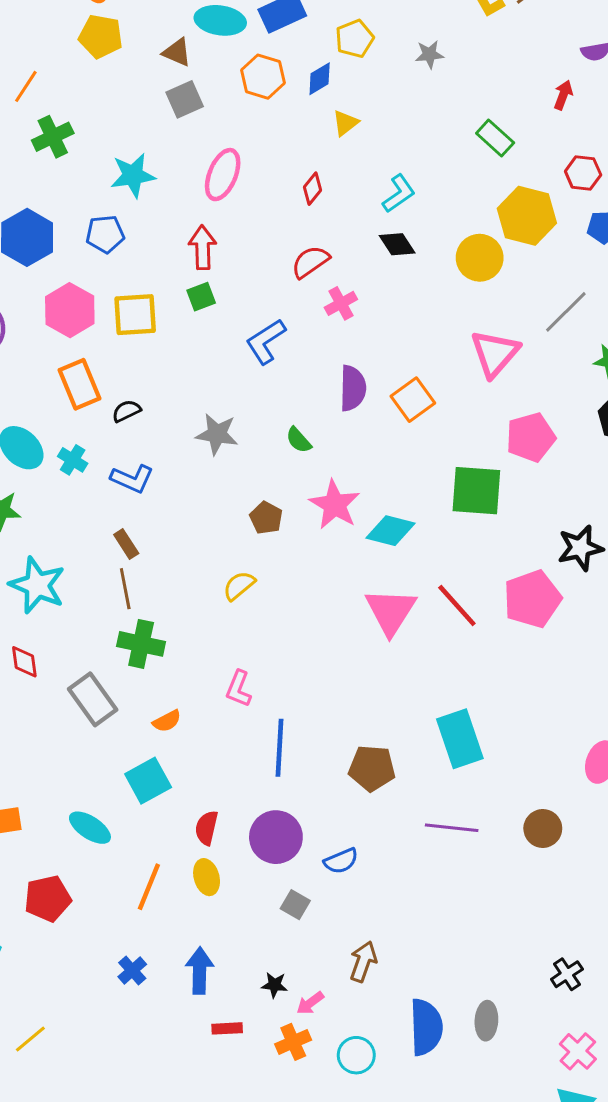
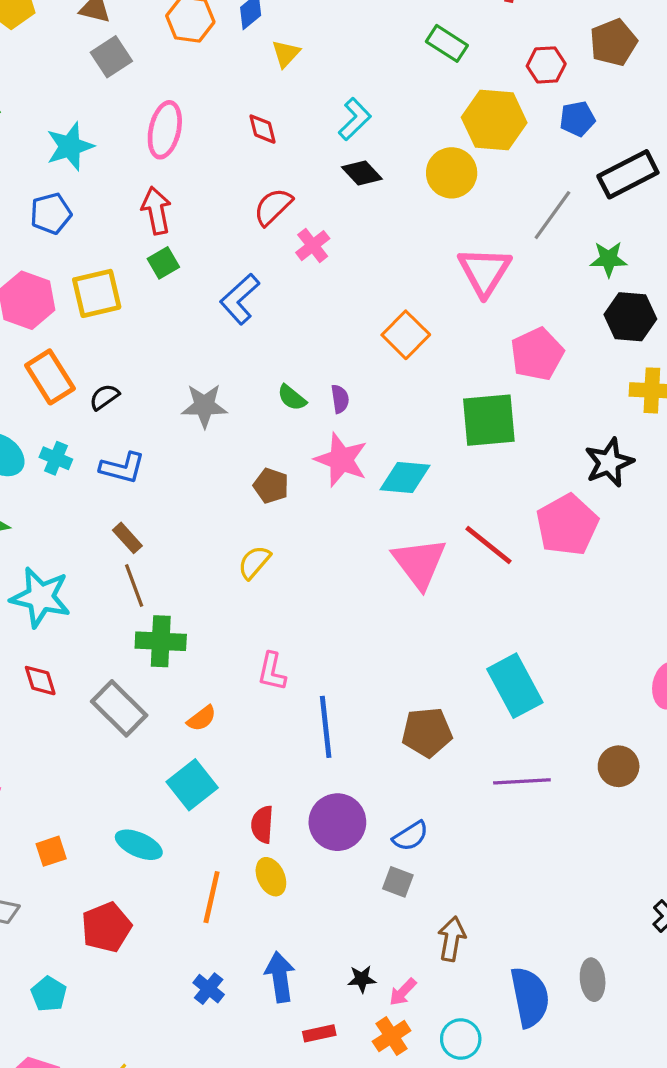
red diamond: (313, 189) -> (262, 129), turned -44
purple semicircle: (353, 388) -> (340, 399), moved, size x0.6
gray square: (295, 905) -> (398, 882), moved

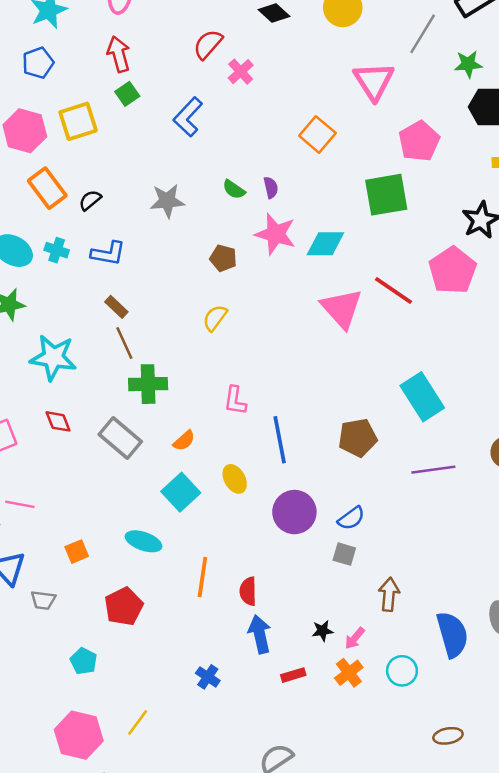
red semicircle: (262, 824) -> (248, 591), moved
yellow ellipse: (271, 877) -> (235, 479), moved
blue cross: (209, 989) -> (208, 677), moved

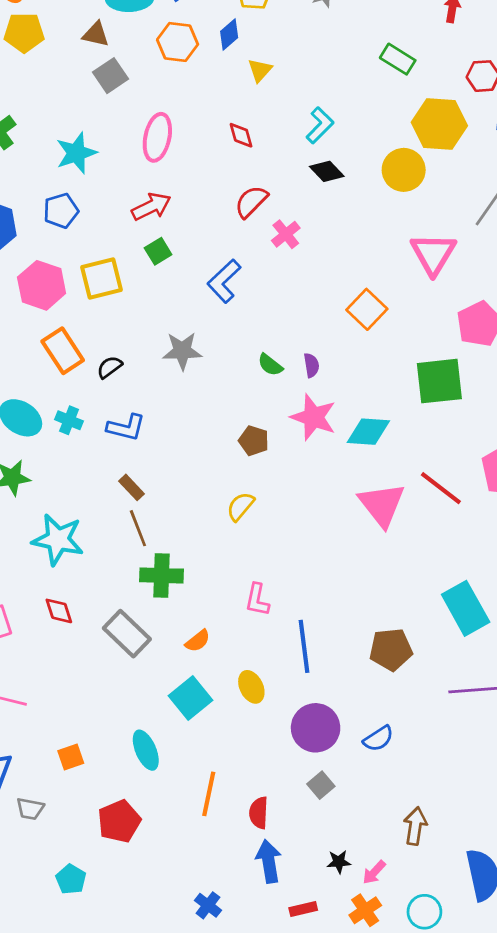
red arrow: (119, 54) -> (151, 207), turned 76
gray star: (167, 201) -> (182, 351), moved
cyan ellipse: (144, 541) -> (146, 750), turned 44
gray square: (344, 554) -> (321, 785), moved, turned 30

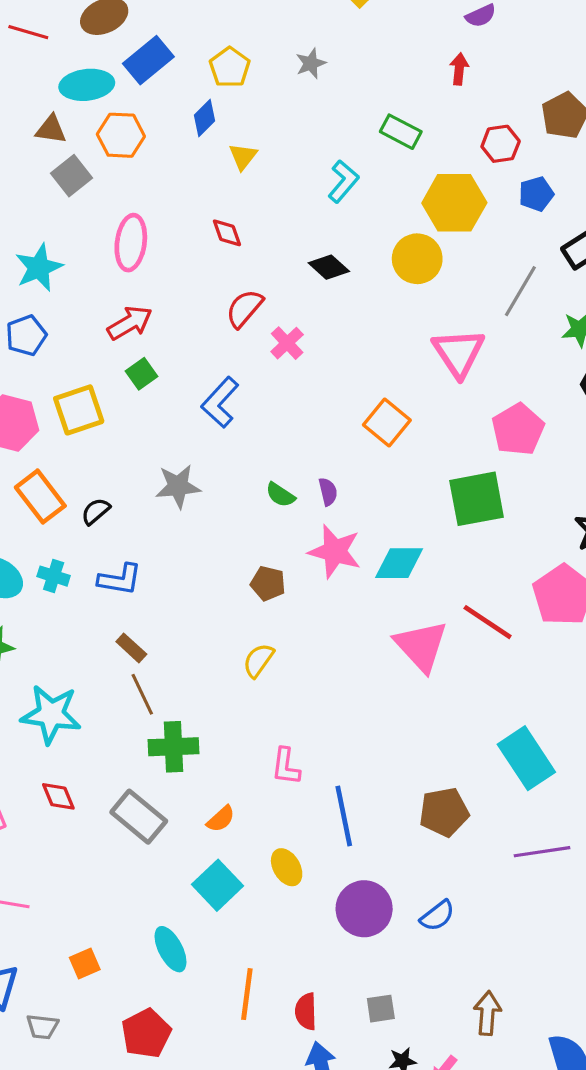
orange hexagon: (178, 42) -> (121, 135), moved
cyan L-shape: (320, 125) -> (343, 181), moved
gray square: (321, 785) -> (381, 1009), moved, turned 36

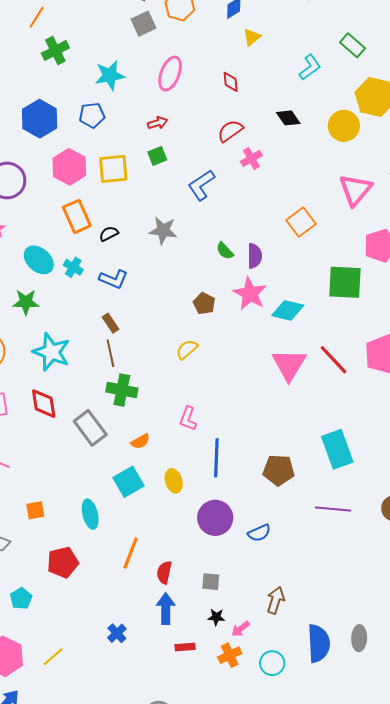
red arrow: (130, 323) -> (158, 123), size x0.7
purple semicircle: (328, 492) -> (255, 256), size x1.4
red diamond: (58, 796) -> (44, 404), size x1.4

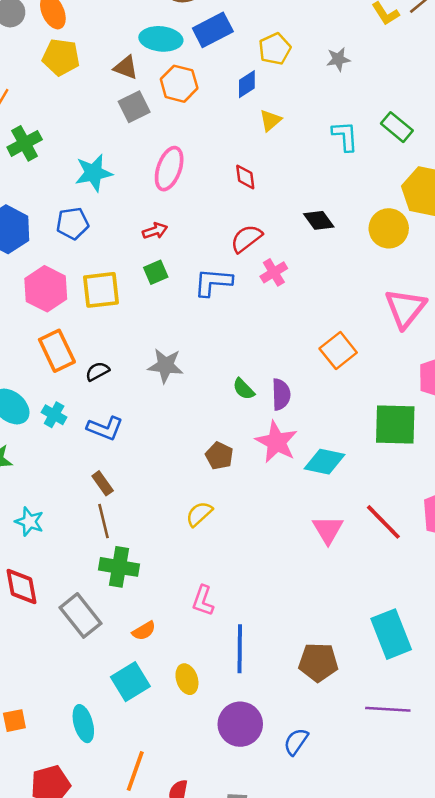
cyan L-shape: (310, 67) -> (345, 136), moved, turned -56
blue L-shape: (201, 185) -> (213, 282), moved, turned 40
cyan star: (51, 352) -> (29, 522), size x0.6
pink triangle: (289, 365) -> (328, 530), size x0.7
blue semicircle: (259, 533) -> (296, 742), turned 150

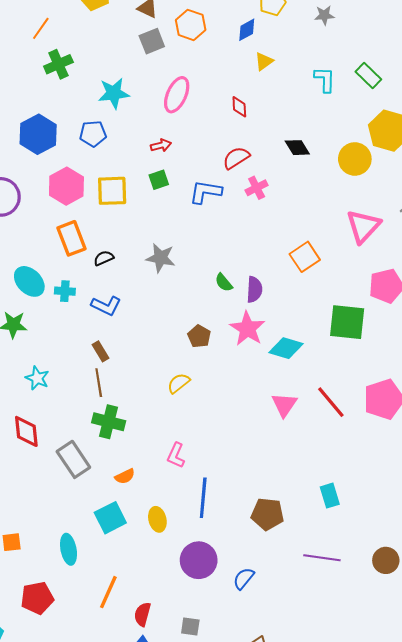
cyan cross: (54, 415) -> (65, 291), turned -30
cyan rectangle: (391, 634) -> (330, 496), size x0.6

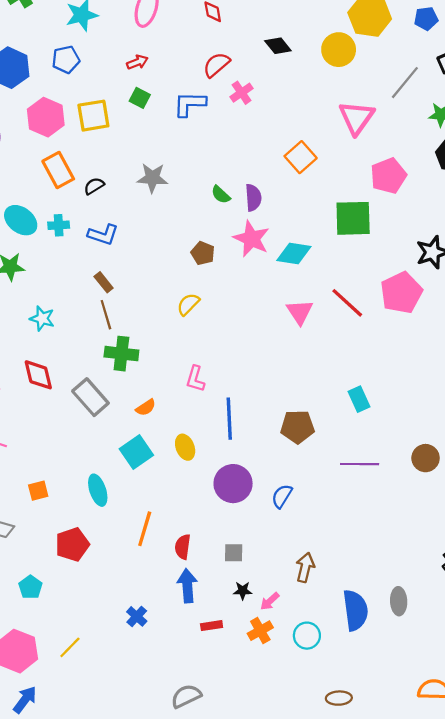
green square: (159, 180) -> (140, 98), turned -36

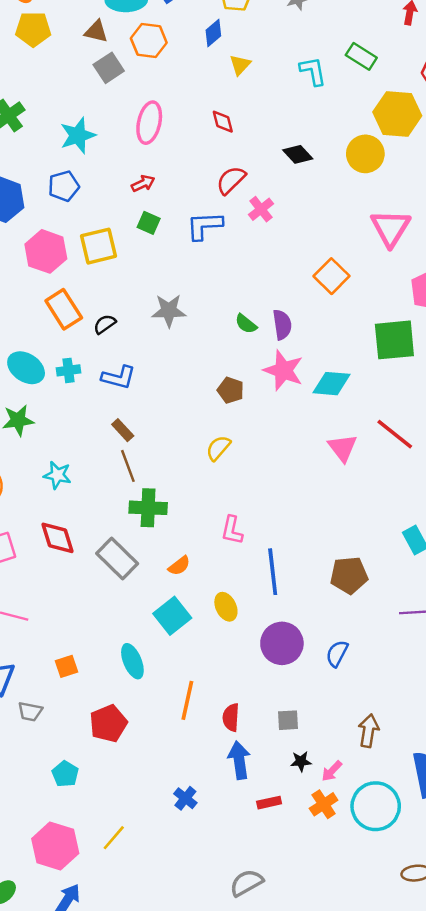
cyan circle: (307, 636) -> (376, 806), size x1.6

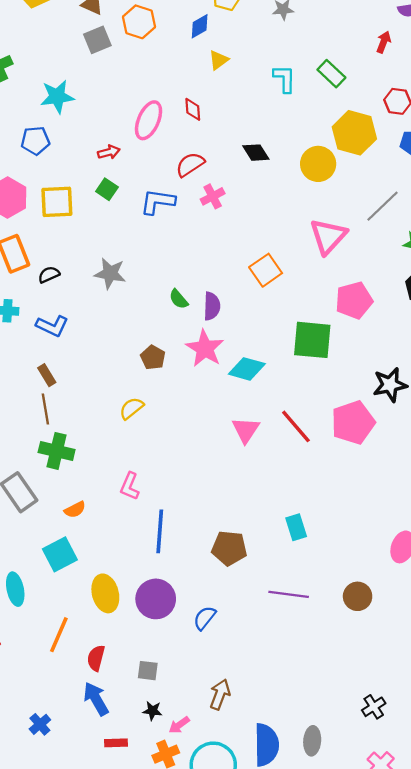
pink ellipse: (149, 123) -> (149, 120), moved
yellow ellipse: (226, 607) -> (105, 593), moved, size x1.4
blue arrow: (239, 760) -> (96, 699), turned -32

